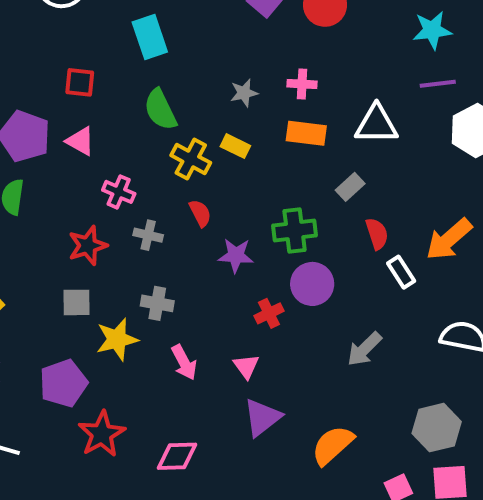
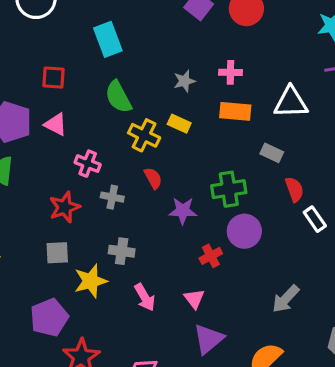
gray rectangle: (350, 187) -> (272, 153), turned 70
gray arrow: (364, 349) -> (286, 299), moved

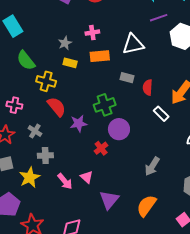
yellow rectangle: (179, 124) -> (70, 63), moved
red semicircle: (153, 178) -> (57, 107), size x1.5
red semicircle: (294, 189) -> (148, 87), moved, turned -147
gray cross: (112, 197) -> (35, 131), moved, turned 32
pink triangle: (194, 299) -> (87, 177), moved

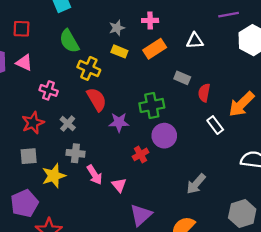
white triangle: (133, 44) -> (195, 41), size x0.7
orange rectangle: (100, 56) -> (155, 49), turned -36
pink arrow: (65, 181) -> (94, 175), moved

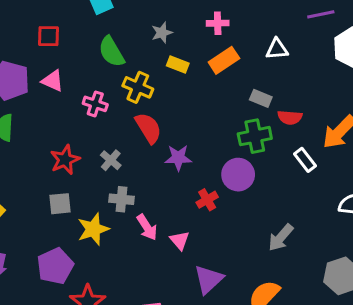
gray star: (117, 28) -> (162, 33), moved
pink cross: (49, 90) -> (95, 104), moved
red semicircle: (204, 93) -> (290, 117), turned -96
green cross: (152, 105) -> (255, 136), moved

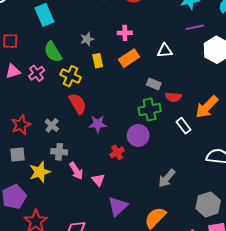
yellow rectangle: (178, 64) -> (98, 61), turned 56
pink triangle: (53, 81) -> (13, 71), turned -42
pink cross: (95, 104) -> (37, 73), moved, turned 35

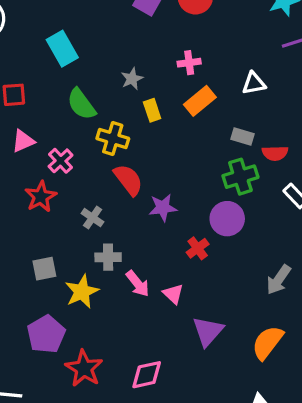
pink cross: (37, 73) -> (61, 161), moved
red star: (21, 125) -> (41, 197), moved

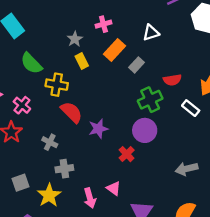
gray star: (132, 79) -> (75, 39), moved
gray rectangle: (243, 136) -> (136, 65), moved, turned -56
gray arrow: (279, 280) -> (187, 169), turned 50
pink arrow: (138, 284) -> (90, 198), moved, turned 30

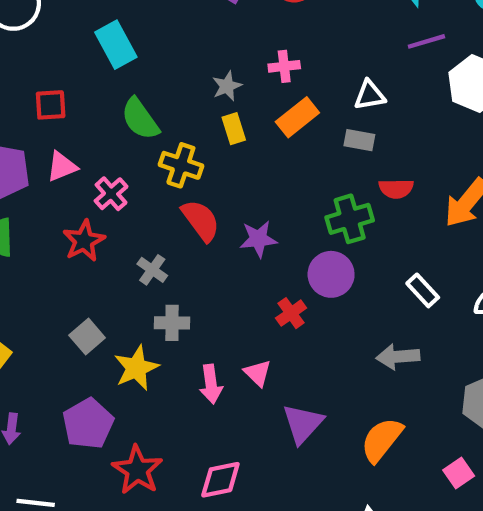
gray rectangle: (136, 65) -> (359, 140), moved, turned 49
white rectangle: (191, 108) -> (423, 290), moved
purple star: (98, 129) -> (258, 239), moved
gray square: (21, 183) -> (87, 336), turned -30

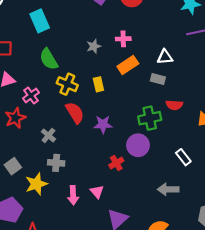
yellow rectangle: (234, 129) -> (98, 84), moved

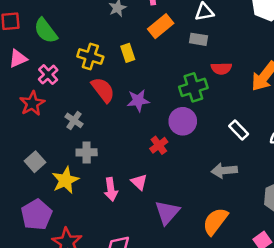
green semicircle: (49, 59) -> (46, 31), moved

